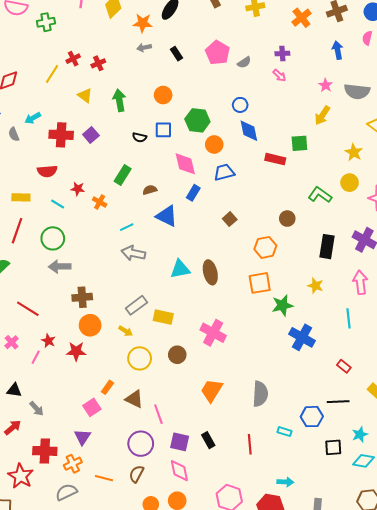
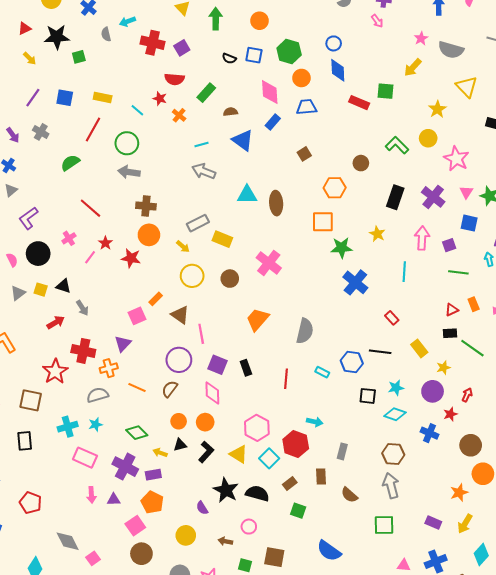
red semicircle: (47, 171) -> (174, 79), moved

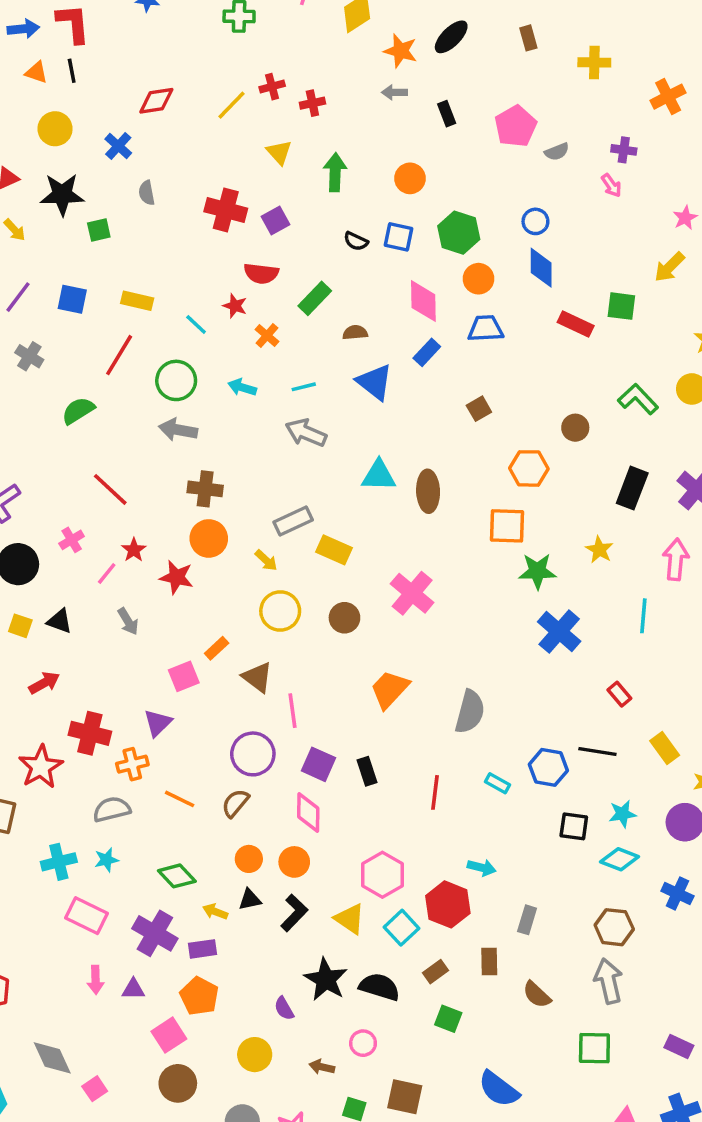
cyan arrow: (127, 21) -> (242, 387), moved, turned 35
gray arrow: (82, 308) -> (128, 621), moved

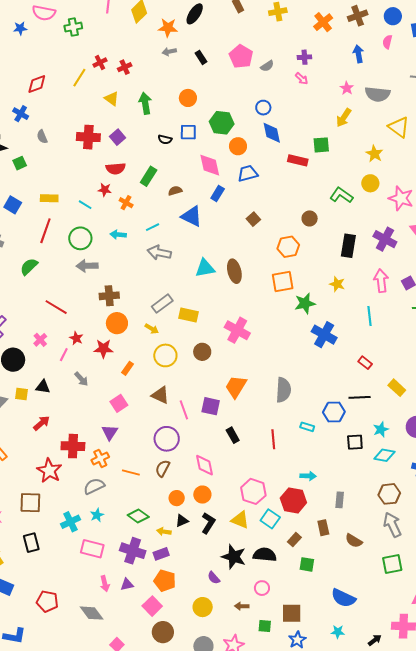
blue square: (72, 299) -> (13, 205), turned 30
orange rectangle: (217, 648) -> (128, 368), moved
purple square: (319, 764) -> (211, 406), moved
gray diamond: (52, 1058) -> (92, 613), moved

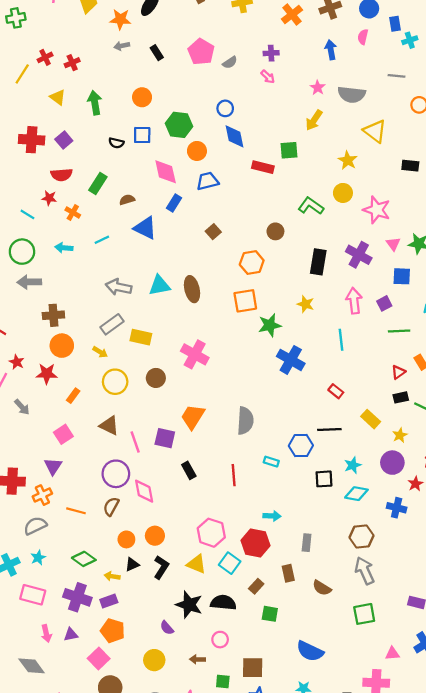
gray arrow: (159, 253) -> (119, 287), moved
pink diamond: (205, 465) -> (144, 491), moved

